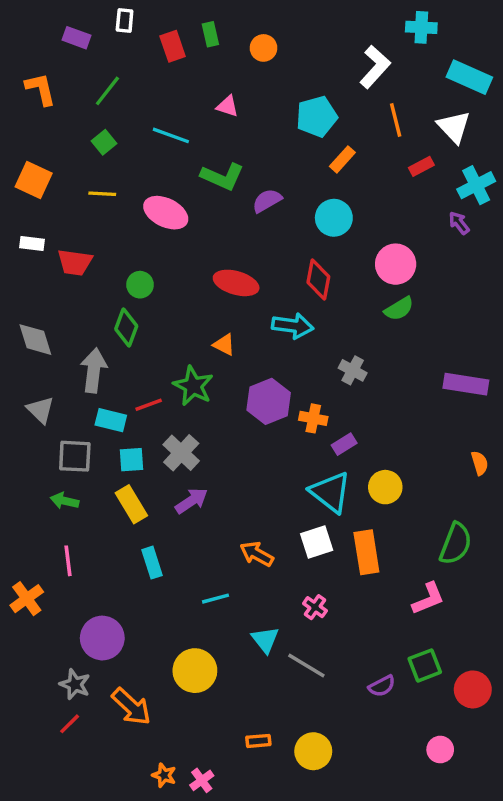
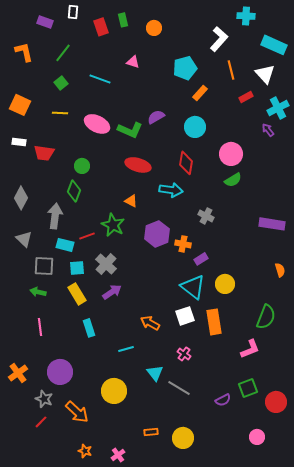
green L-shape: (222, 177) -> (130, 130), moved
gray diamond: (35, 340) -> (21, 198), turned 45
orange cross: (27, 599) -> (18, 373), moved
orange star: (164, 775) -> (85, 451), moved

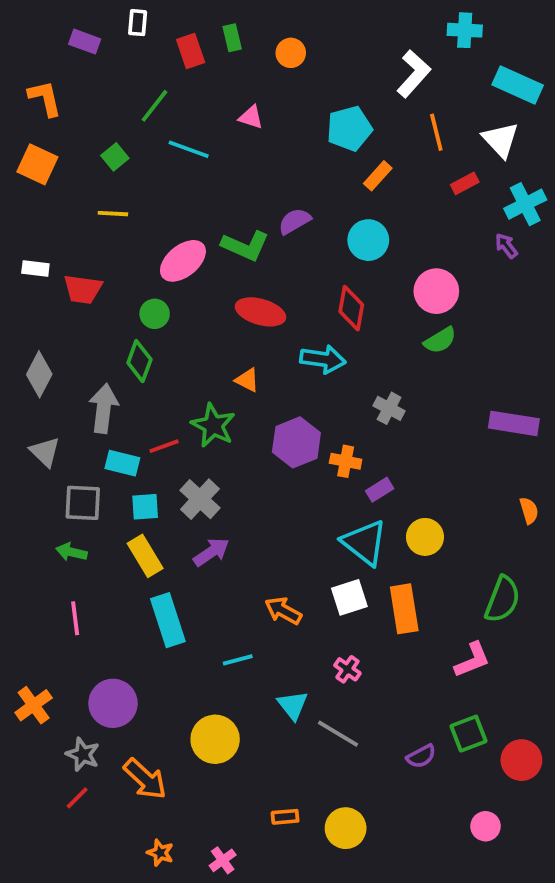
green line: (63, 53) -> (155, 106), moved
orange square: (20, 105) -> (37, 164), moved
pink ellipse: (97, 124) -> (183, 261), moved, turned -65
cyan rectangle: (89, 328) -> (168, 620), size x1.5

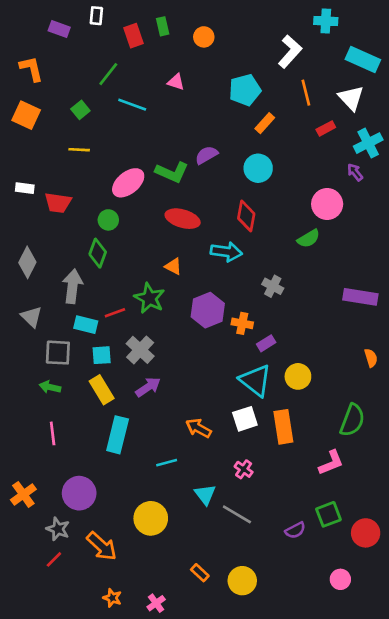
pink circle: (436, 291) -> (327, 204), moved
cyan rectangle: (168, 620) -> (118, 435), turned 32
orange rectangle: (285, 817) -> (200, 573), turned 48

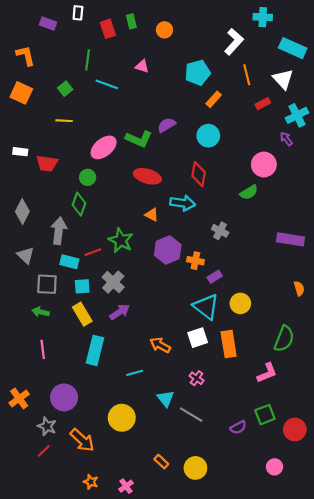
green line: (108, 74) -> (88, 60), turned -30
orange triangle: (173, 266) -> (152, 215), moved

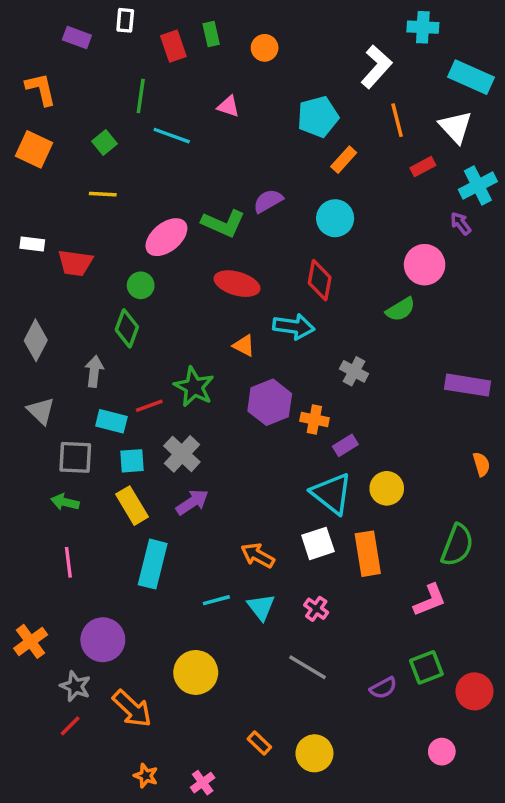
gray arrow: (59, 231) -> (94, 371), size x0.7
cyan triangle: (166, 399) -> (261, 607), moved

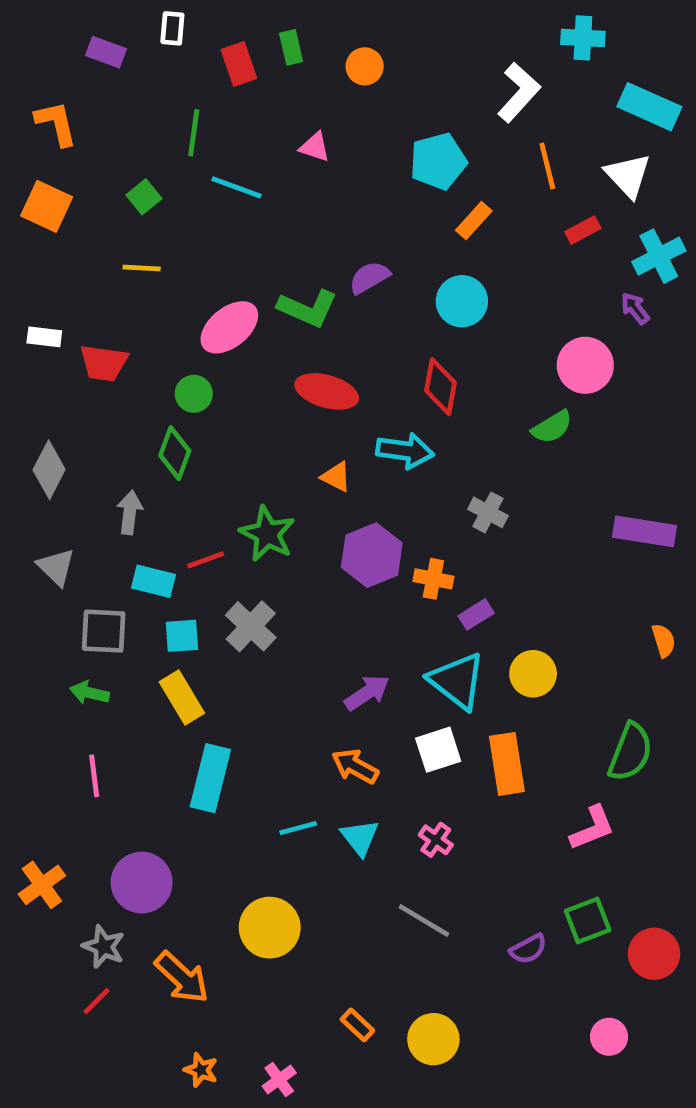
purple arrow: (192, 502) -> (367, 693), moved

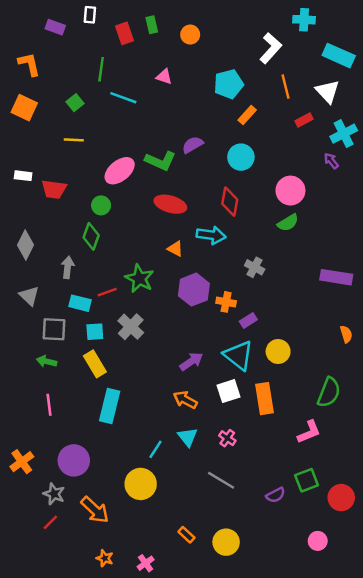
pink circle: (585, 365) -> (290, 191), moved
cyan line: (298, 828) -> (156, 449), moved, turned -42

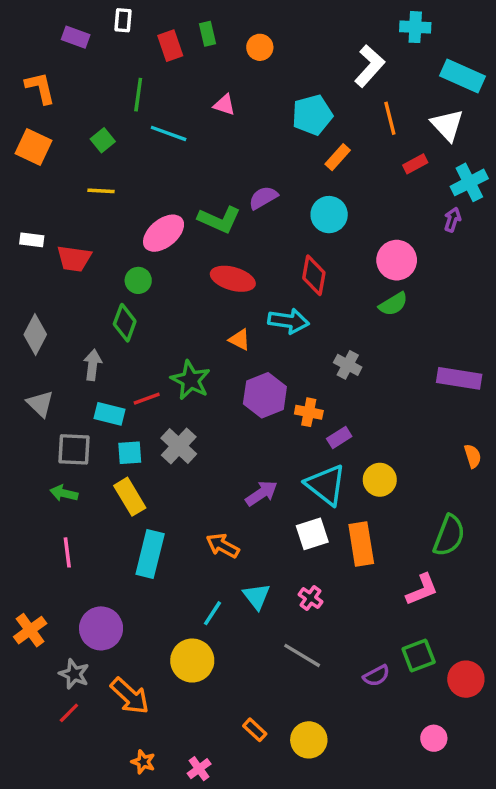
purple arrow: (331, 161) -> (452, 220), turned 56
orange arrow: (185, 400) -> (223, 546), moved

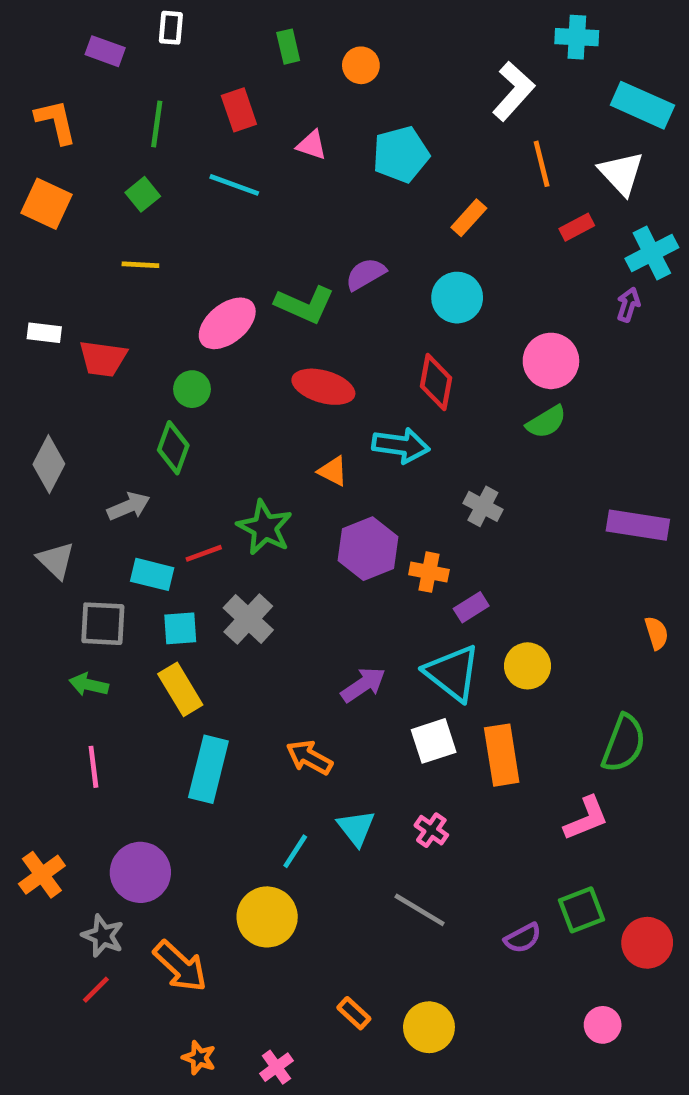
red rectangle: (170, 46) -> (239, 110), moved
green line: (138, 95) -> (157, 124), moved
cyan pentagon: (312, 115) -> (401, 154), moved
gray arrow: (93, 365) -> (129, 506), turned 60

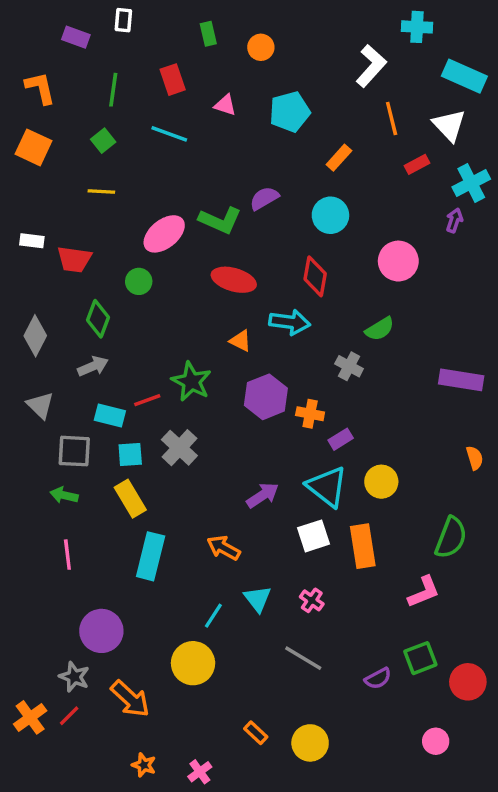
green semicircle: (546, 422) -> (380, 329), moved
green diamond: (173, 448) -> (98, 319), moved
orange cross: (42, 875) -> (30, 717), moved

